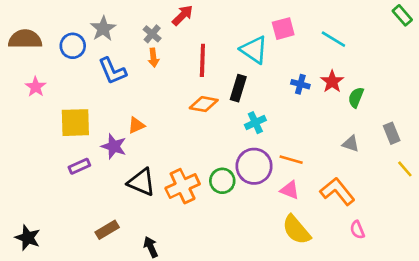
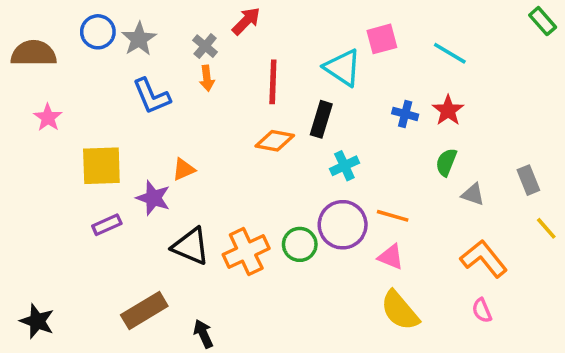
blue circle: (73, 46) -> (98, 32), moved
green semicircle: (356, 97) -> (446, 162), moved
orange L-shape: (337, 191) -> (484, 259), moved
brown rectangle: (107, 230) -> (144, 310), size x1.4

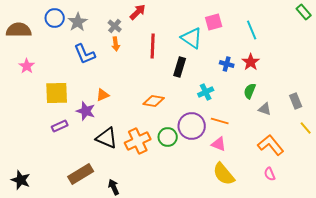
cyan line: (450, 53) -> (252, 30), turned 36
orange diamond: (275, 141) -> (154, 101), moved
cyan cross: (344, 166) -> (206, 92), moved

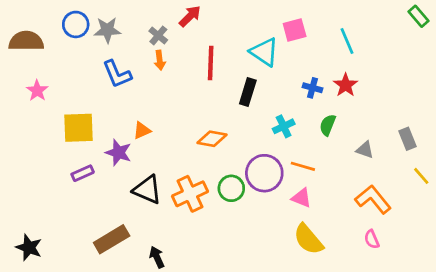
gray star: (78, 22) -> (107, 30), turned 30
green semicircle: (250, 91) -> (328, 125), moved

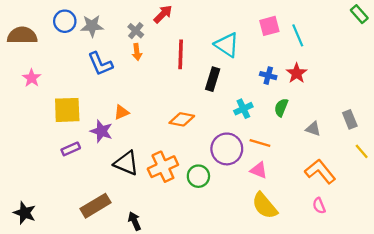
pink square: (295, 30) -> (269, 26), moved
green circle: (231, 188) -> (198, 176), moved

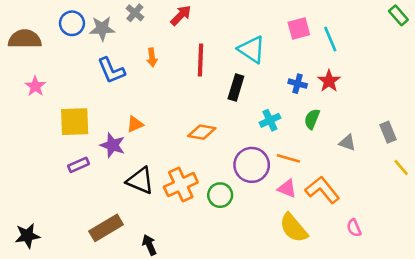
gray cross: (136, 31) -> (135, 13), moved
orange L-shape: (320, 171) -> (322, 190), moved
black star: (25, 213) -> (27, 236), turned -30

